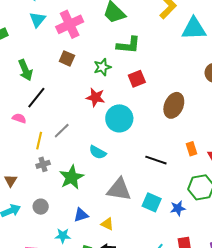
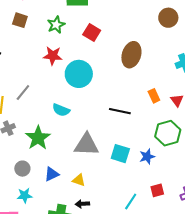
red square: (137, 79) -> (92, 32), turned -30
gray circle: (41, 207) -> (22, 169), moved
cyan star: (63, 236) -> (25, 196), moved

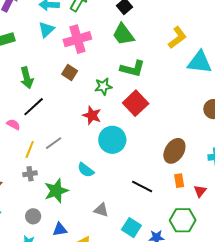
red square: (92, 32) -> (136, 103), size x1.4
brown ellipse: (131, 55) -> (174, 151), moved
gray triangle: (87, 145) -> (101, 210), size x0.6

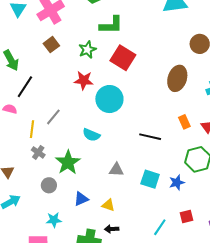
brown square: (70, 73) -> (51, 45), turned 35
brown ellipse: (174, 151) -> (177, 78), moved
gray cross: (30, 174) -> (38, 152), turned -32
gray circle: (33, 216) -> (49, 185), moved

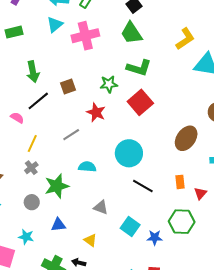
brown square: (51, 45) -> (68, 87), moved
cyan circle: (109, 99) -> (129, 153), moved
gray line: (53, 117) -> (71, 135), moved
cyan semicircle: (91, 135) -> (87, 167), turned 144
yellow triangle: (108, 205) -> (90, 240), moved

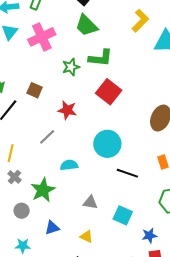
green star: (109, 84) -> (71, 67), moved
brown square: (68, 87) -> (35, 90), turned -35
blue star: (155, 238) -> (149, 235), moved

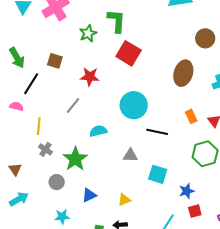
green L-shape: (101, 58) -> (116, 21), turned -85
gray triangle: (90, 202) -> (130, 155), moved
yellow triangle: (86, 237) -> (124, 200), turned -40

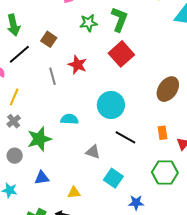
gray line: (73, 106) -> (52, 76), moved, turned -72

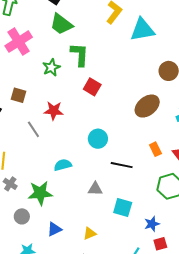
red square: (121, 54) -> (92, 87), size x0.7
brown ellipse: (168, 89) -> (147, 106), turned 35
cyan circle: (111, 105) -> (98, 139), size x0.7
green star: (39, 139) -> (40, 193), turned 30

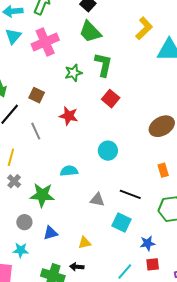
gray line: (33, 129) -> (36, 131), moved
black line: (122, 165) -> (130, 194), moved
gray circle: (22, 216) -> (24, 222), moved

